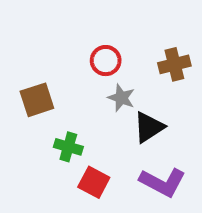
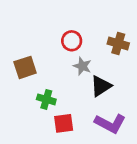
brown cross: (174, 64) -> (118, 43), turned 30
red square: (94, 182) -> (64, 123), turned -36

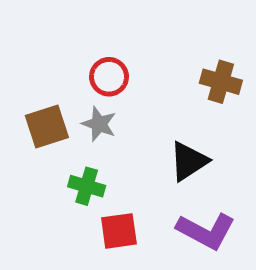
red circle: (72, 41) -> (109, 77), moved
gray star: (82, 66) -> (99, 124), moved

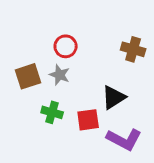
red square: (119, 231) -> (88, 120), moved

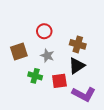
brown cross: (133, 49) -> (78, 44), moved
gray star: (60, 75) -> (47, 56), moved

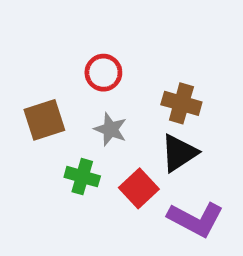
red square: (59, 81) -> (139, 188), turned -35

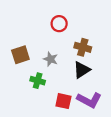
red circle: (103, 73) -> (59, 24), moved
red square: (139, 188) -> (63, 101), moved, turned -35

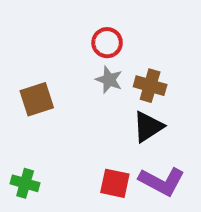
gray star: (51, 59) -> (109, 80), moved
green cross: (38, 81) -> (25, 183), moved

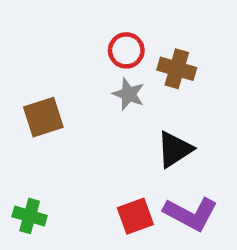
brown cross: (150, 86) -> (177, 69), moved
red square: (115, 183) -> (135, 216), turned -32

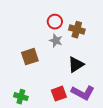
brown square: (43, 117) -> (30, 57), moved
green cross: (30, 216) -> (21, 97), moved

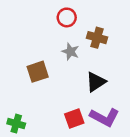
red circle: (55, 22) -> (67, 17), moved
green cross: (21, 97) -> (16, 124), moved

